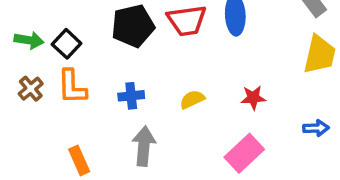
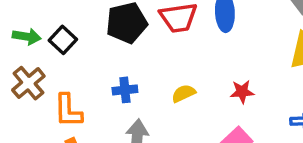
orange L-shape: (72, 87) -> (68, 111), moved
brown cross: (31, 89) -> (28, 83), size x1.4

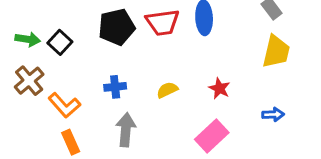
red star: (242, 92) -> (219, 88), turned 30
orange L-shape: (68, 111) -> (64, 105), turned -40

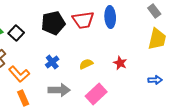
blue cross: (115, 87) -> (52, 62), turned -32
gray arrow: (126, 130) -> (59, 90), turned 85
pink rectangle: (212, 136) -> (96, 94), moved

